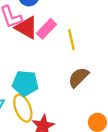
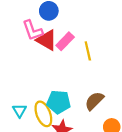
brown semicircle: (78, 77) -> (94, 101), moved
cyan pentagon: (25, 83) -> (59, 102), moved

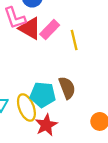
brown semicircle: (94, 101) -> (67, 88), moved, turned 114

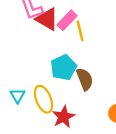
yellow line: (74, 40) -> (80, 31), moved
cyan pentagon: (43, 95) -> (64, 67), moved, turned -30

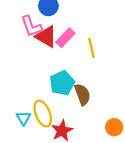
yellow line: (80, 31) -> (91, 48), moved
cyan triangle: (18, 96) -> (23, 118), moved

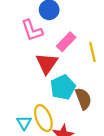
red triangle: (46, 37) -> (47, 63), moved, turned 35

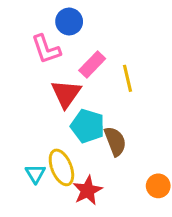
cyan pentagon: (63, 87) -> (88, 126), turned -30

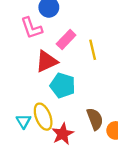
red triangle: (66, 94) -> (47, 61), turned 30
brown semicircle: (115, 141) -> (95, 119), moved

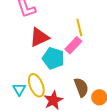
pink rectangle: (66, 39) -> (73, 45), moved

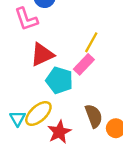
yellow line: (79, 27) -> (91, 42), turned 42
yellow ellipse: (36, 85) -> (38, 114), turned 70

